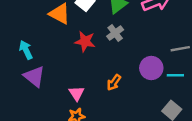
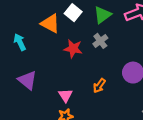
cyan arrow: (26, 50) -> (20, 42), moved

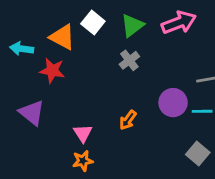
cyan arrow: (20, 42) -> (22, 49), moved, turned -56
red star: (73, 49) -> (52, 71), moved

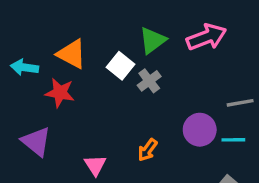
white square: (93, 22) -> (121, 66), moved

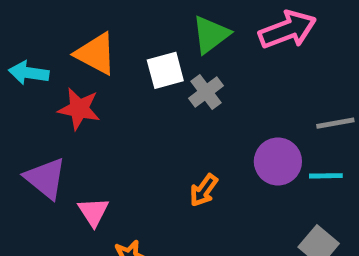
white square: (121, 66) -> (165, 70), turned 36
pink triangle: (95, 165) -> (93, 212), moved

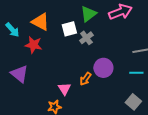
cyan arrow: (29, 73) -> (12, 30), turned -140
purple circle: (278, 161) -> (103, 68), moved
pink triangle: (93, 212) -> (64, 89), moved

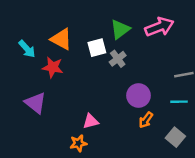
orange arrow: (85, 79) -> (146, 120), moved
pink triangle: (64, 89) -> (91, 121), turned 48

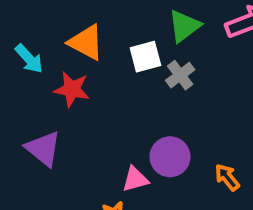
purple circle: (139, 96) -> (170, 157), moved
orange arrow: (146, 120) -> (227, 177), turned 105

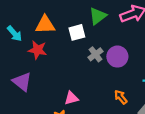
orange triangle: (86, 42) -> (45, 25), turned -30
gray cross: (180, 75) -> (96, 54), moved
purple circle: (170, 157) -> (117, 57), moved

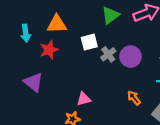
white square: (77, 32) -> (89, 42), moved
cyan arrow: (14, 34) -> (26, 33), turned 35
red star: (37, 50) -> (49, 50), turned -30

